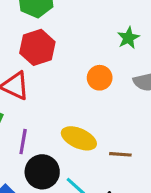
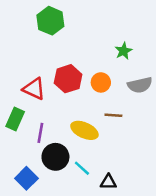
red hexagon: (37, 47) -> (68, 79), moved
brown line: (120, 154) -> (113, 115), moved

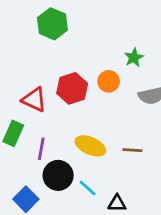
orange circle: (101, 82) -> (109, 81), moved
brown line: (113, 115) -> (132, 150), moved

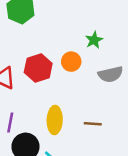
yellow ellipse: (90, 146) -> (55, 120), turned 68

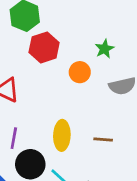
red hexagon: (38, 68) -> (44, 47), moved

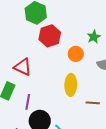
yellow ellipse: (62, 135) -> (71, 85), moved

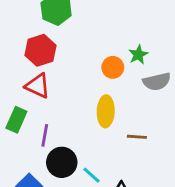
red hexagon: (50, 36) -> (40, 50), moved
green star: (94, 37) -> (138, 55), moved

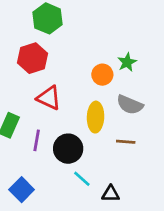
gray semicircle: (157, 82) -> (130, 105), moved, turned 36
red triangle: (38, 86) -> (49, 98), moved
black circle: (62, 162) -> (68, 149), moved

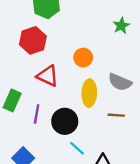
green star: (127, 62) -> (121, 26), moved
orange circle: (102, 75) -> (83, 58), moved

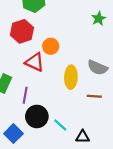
orange circle: (83, 58) -> (51, 46), moved
black circle: (65, 121) -> (37, 116), moved

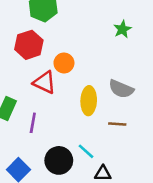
black circle: (37, 116) -> (59, 160), moved
cyan line: (60, 125) -> (86, 151), moved

